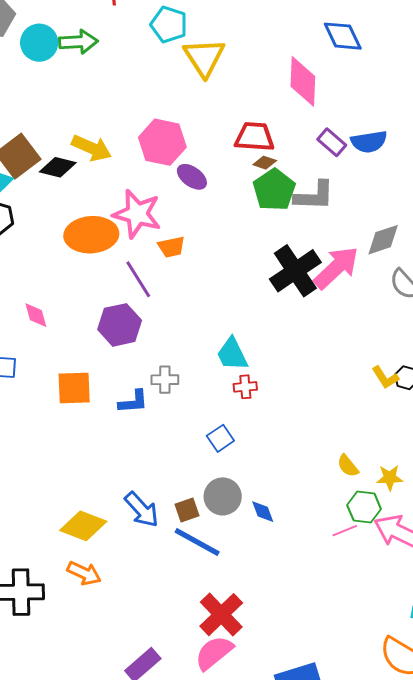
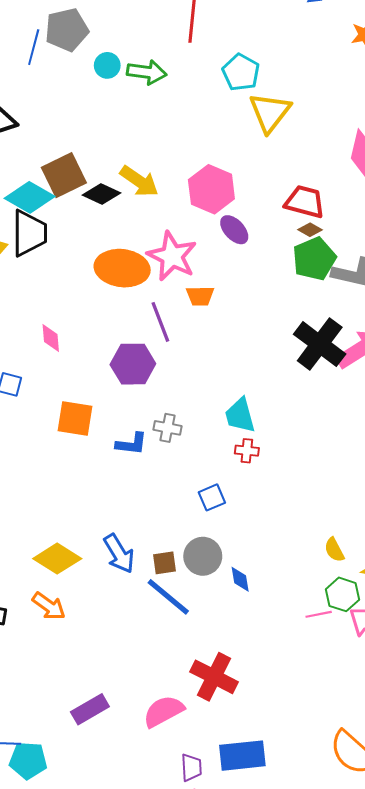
cyan circle: (39, 43) -> (107, 65), size x0.7
black cross: (295, 271) -> (320, 344), turned -30
red cross: (221, 615) -> (214, 677), moved, turned -30

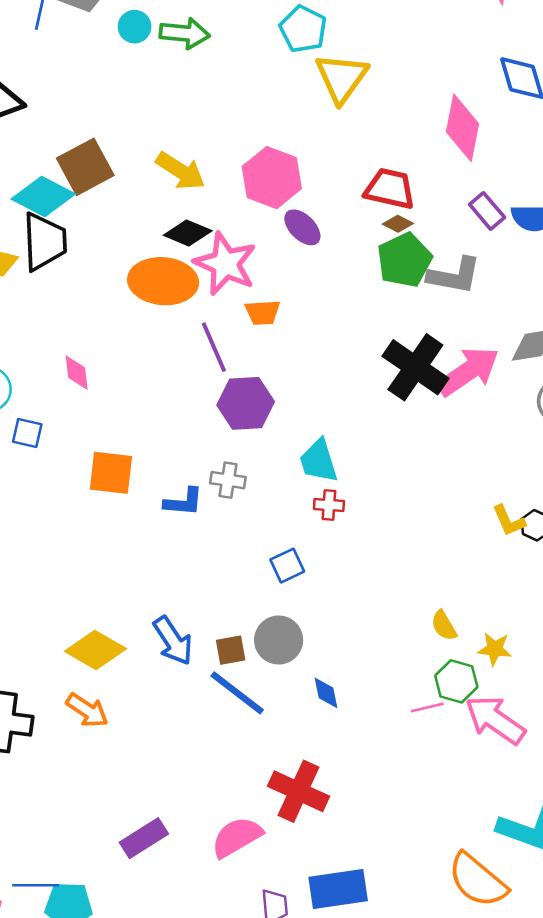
black diamond: (102, 194) -> (188, 233), moved
purple hexagon: (133, 364) -> (246, 403), moved
blue diamond: (240, 579) -> (326, 693), moved

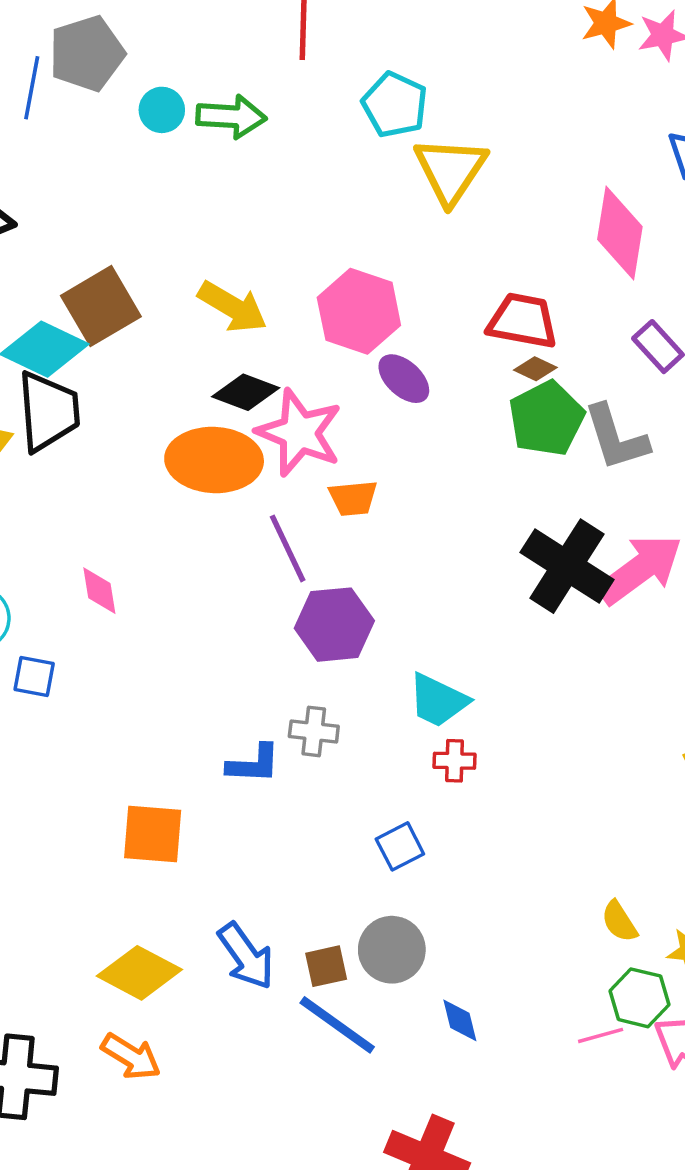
gray L-shape: (454, 276) -> (616, 438), turned 64
cyan trapezoid: (319, 461) -> (438, 700), turned -45
orange square: (111, 473) -> (153, 834), moved

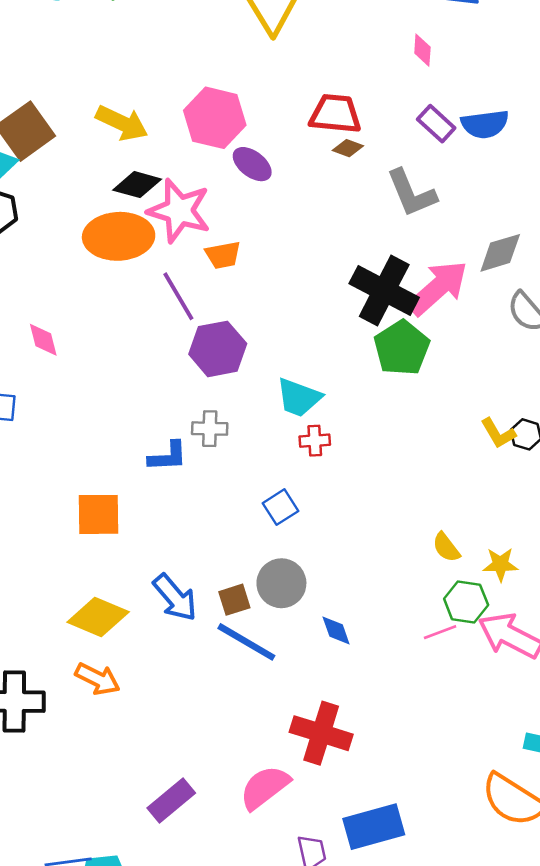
pink diamond: (620, 233) -> (422, 50), moved, size x0.5
green pentagon: (546, 419) -> (402, 348), moved

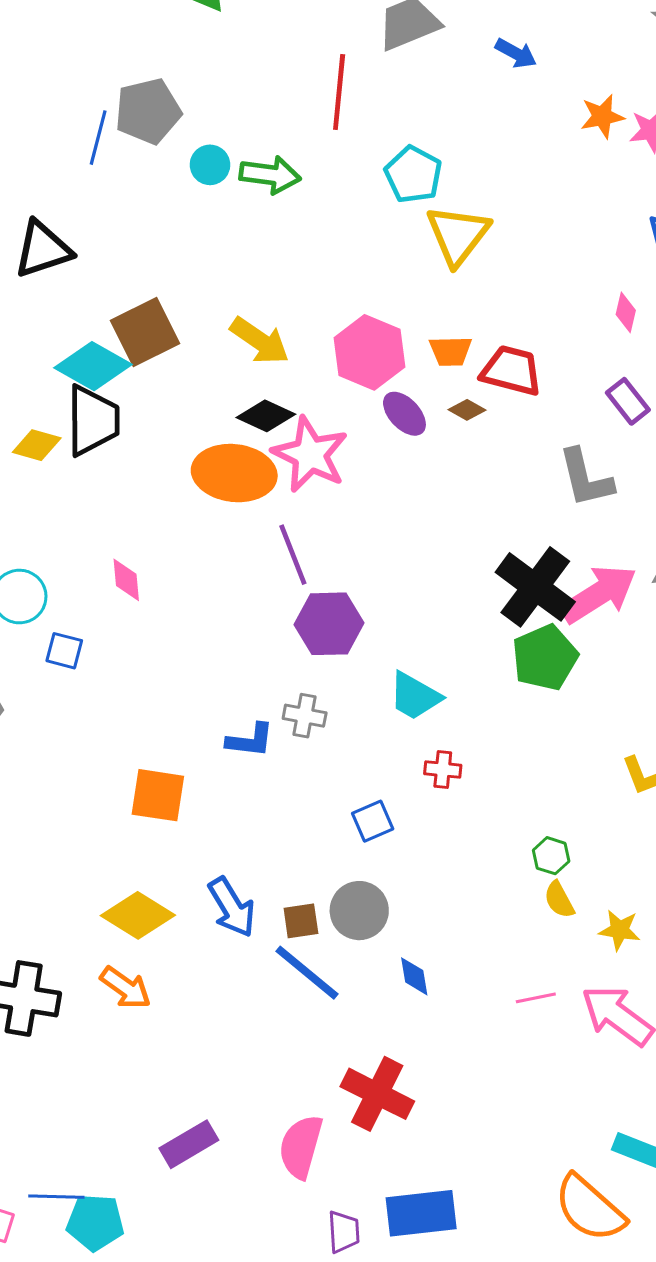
brown diamond: (348, 148) -> (467, 410), moved
orange trapezoid: (223, 255) -> (450, 351), moved
red cross: (315, 441) -> (443, 769), moved
green hexagon: (466, 602) -> (551, 856), moved, size x0.7
pink semicircle: (265, 787) -> (301, 1147), turned -46

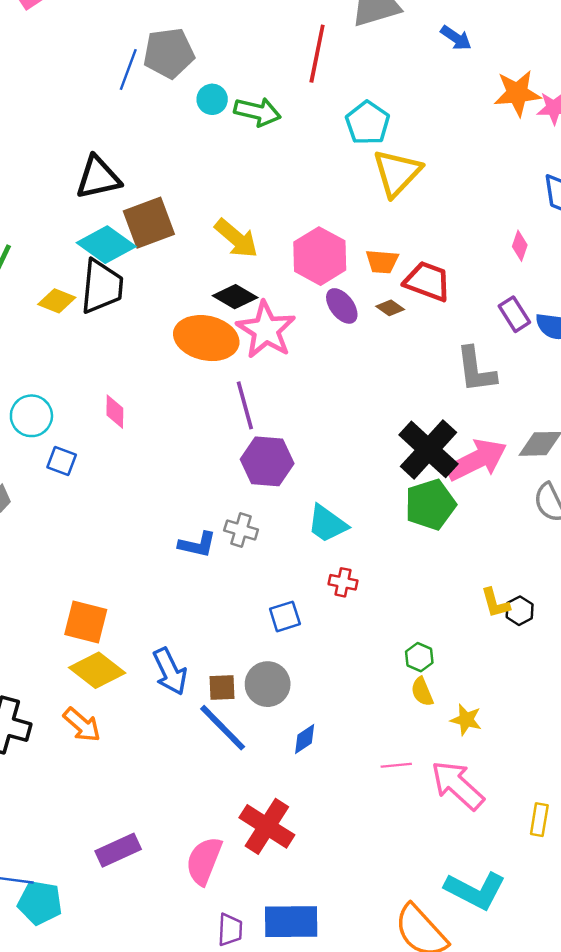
orange star: (602, 116) -> (517, 93), size x1.4
black triangle: (43, 249) -> (98, 178), moved
orange square: (158, 795) -> (86, 622), moved
blue diamond: (414, 976) -> (305, 739), turned 60

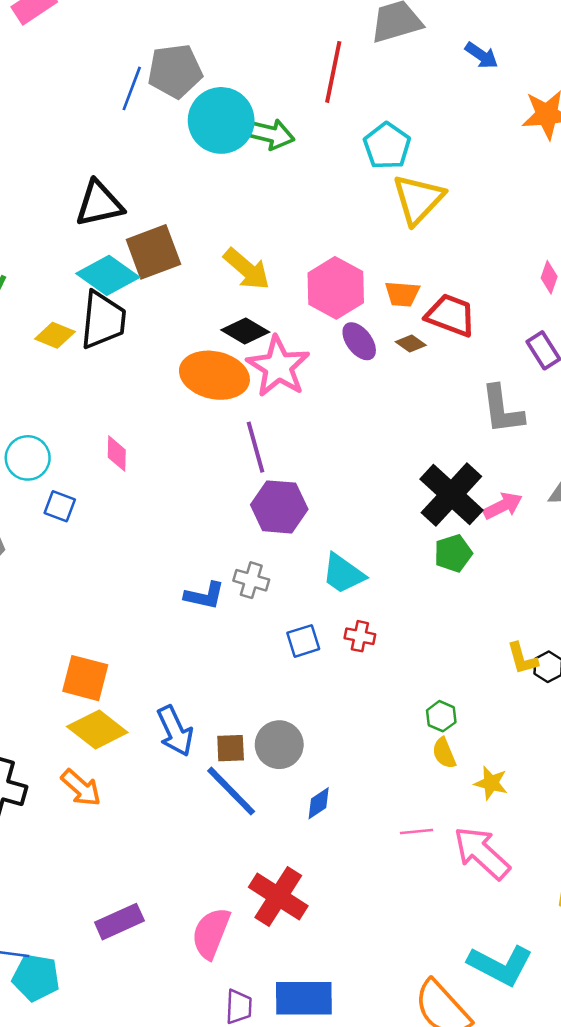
cyan circle: (212, 99) -> (221, 120), size x2.0
pink arrow: (477, 460) -> (503, 506), size x0.6
green pentagon: (430, 504) -> (453, 553), size x0.7
blue square: (285, 616) -> (303, 641), moved

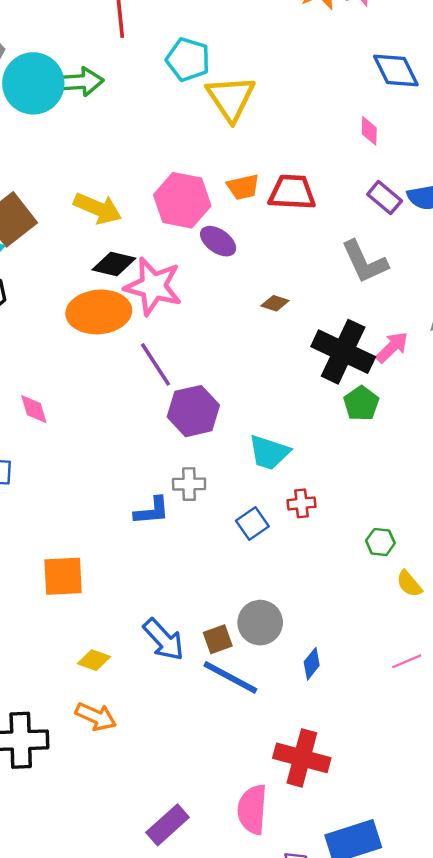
brown diamond: (411, 343) -> (275, 303), moved
orange square: (85, 678) -> (63, 576), moved
green hexagon: (441, 716) -> (380, 542), moved
yellow diamond: (97, 729) -> (94, 660), size x0.6

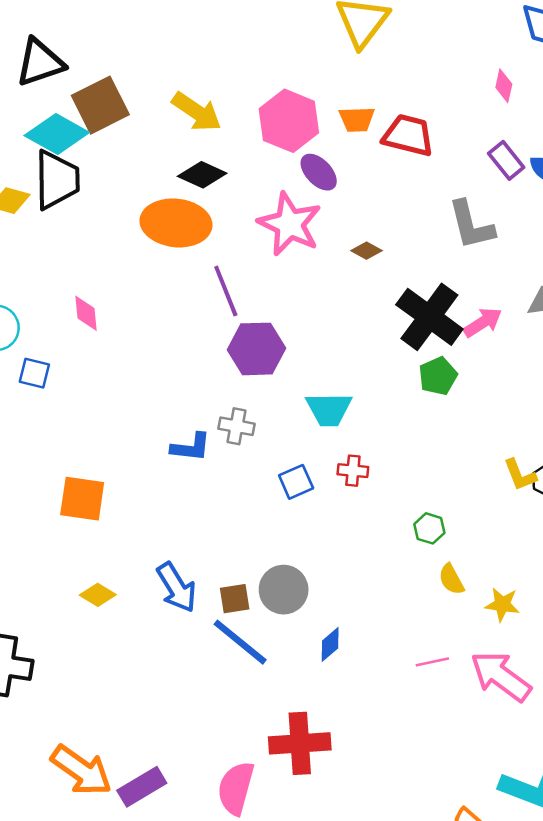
pink star: (153, 286) -> (290, 224), moved
cyan trapezoid: (269, 452) -> (329, 409), turned -30
orange arrow: (96, 717) -> (81, 770), moved, size x1.4
red cross: (302, 758) -> (300, 743), turned -30

